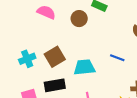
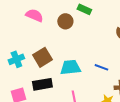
blue line: (117, 58) -> (101, 67), moved

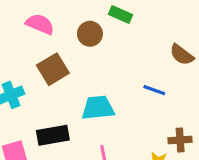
brown square: (42, 57) -> (53, 69), moved
blue line: (101, 67) -> (154, 90), moved

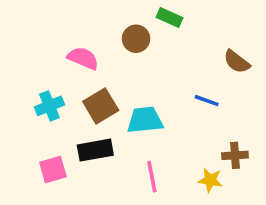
pink semicircle: (40, 24) -> (83, 58), moved
brown square: (53, 69) -> (101, 106), moved

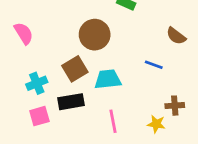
brown circle: (136, 39) -> (95, 35), moved, size x1.5
pink semicircle: (83, 58) -> (24, 33), moved, turned 35
cyan cross: (49, 106) -> (37, 83), moved

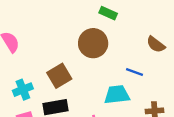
brown circle: (95, 35) -> (93, 43), moved
cyan trapezoid: (108, 79) -> (117, 95), moved

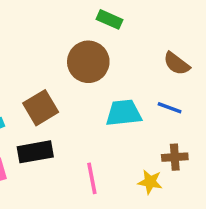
blue line: (134, 72) -> (170, 108), moved
cyan trapezoid: (117, 95) -> (124, 113), moved

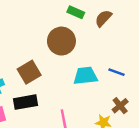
brown semicircle: (177, 64) -> (103, 18), moved, turned 96
brown cross: (175, 157) -> (120, 106), turned -35

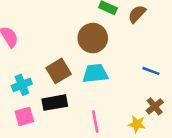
cyan trapezoid: (85, 76) -> (95, 73), moved

